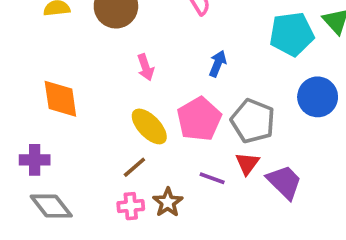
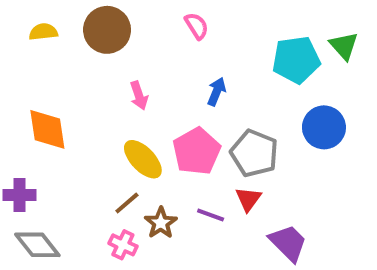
purple trapezoid: (284, 182) -> (288, 243), moved
brown star: (168, 202) -> (161, 223), moved
pink cross: (131, 206) -> (123, 245), turned 30

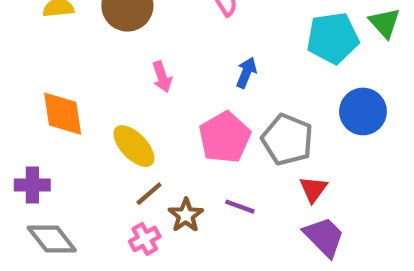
yellow ellipse: (143, 159) -> (134, 146), moved
red triangle: (248, 199) -> (313, 189), moved
pink cross: (123, 245) -> (145, 239), turned 36

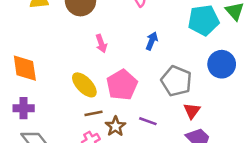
orange diamond: (63, 114) -> (25, 68), moved
pink pentagon: (225, 137) -> (122, 85), moved
brown line: (149, 194) -> (93, 113), turned 30

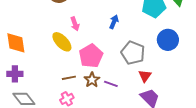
yellow ellipse: (84, 85) -> (62, 42), moved
brown star: (115, 126) -> (92, 80), moved

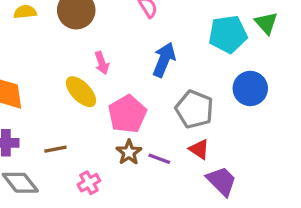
blue arrow: (114, 22) -> (164, 60), size x1.5
red triangle: (145, 76) -> (199, 149), moved, turned -32
brown line: (69, 78) -> (55, 149), moved

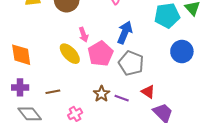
gray pentagon: (194, 109) -> (131, 63), moved
pink pentagon: (127, 114) -> (100, 54), moved

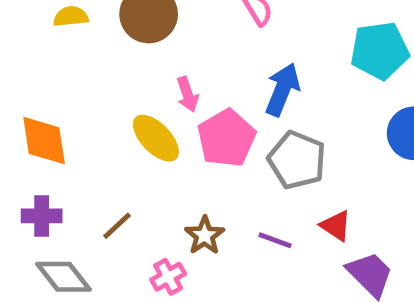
brown line: (53, 92) -> (117, 226), turned -32
brown star: (102, 94) -> (205, 235), moved

